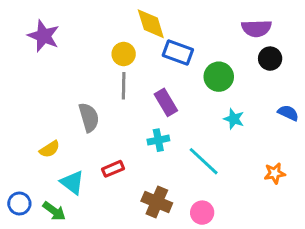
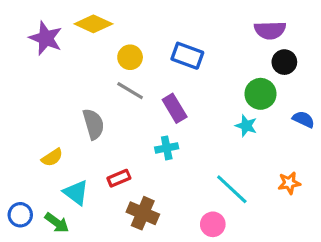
yellow diamond: (151, 24) -> (93, 24), moved, turned -48
green circle: (219, 77) -> (261, 94), moved
gray line: (124, 86) -> (130, 91), turned -60
cyan line: (204, 161) -> (232, 189), moved
brown cross: (157, 202) -> (143, 213), moved

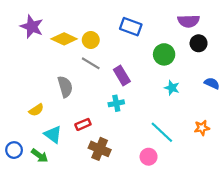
yellow diamond: (93, 24) -> (64, 39), moved
blue rectangle: (187, 56) -> (131, 27), moved
green circle: (261, 94) -> (164, 54), moved

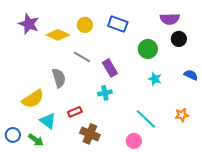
yellow circle: (91, 40) -> (85, 25), moved
yellow semicircle: (36, 110) -> (33, 99), size x1.6

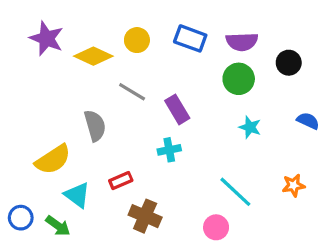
purple semicircle: (170, 19) -> (242, 42), moved

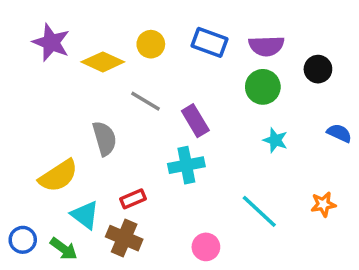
cyan cross: (169, 150) -> (186, 165), size x1.4
brown cross: (145, 216) -> (124, 238), moved
pink circle: (216, 227) -> (206, 247), moved

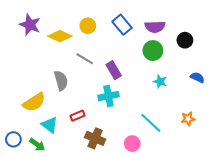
blue rectangle: (209, 42) -> (122, 25), turned 30
brown cross: (124, 238) -> (95, 138), moved
pink circle: (206, 247) -> (132, 144), moved

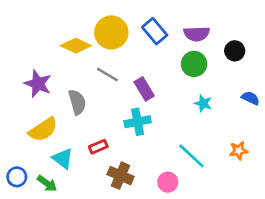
purple star: (30, 25) -> (38, 84), moved
yellow circle: (88, 26) -> (111, 32), size x1.6

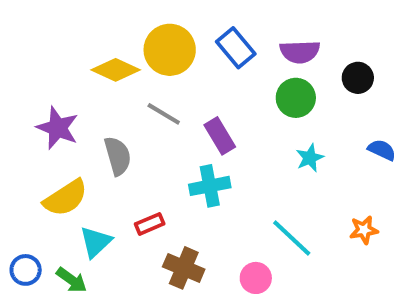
cyan star: (203, 103) -> (310, 158), turned 30
cyan triangle: (63, 158) -> (96, 242), turned 40

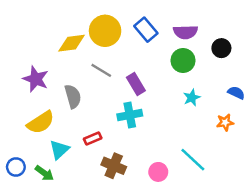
yellow diamond: (116, 70) -> (72, 43), turned -32
orange star: (364, 230) -> (225, 122), moved
cyan line: (292, 238) -> (193, 160), moved

